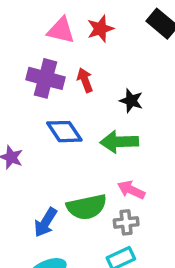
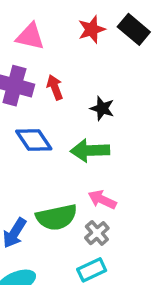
red star: (100, 29) -> (92, 29), moved
gray cross: (126, 222) -> (97, 233), turned -35

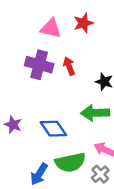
red star: (92, 29) -> (83, 23), moved
blue diamond: (34, 140) -> (53, 129), moved

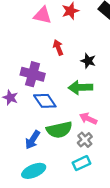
purple cross: (39, 65) -> (33, 74), moved

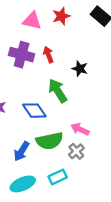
purple cross: (33, 74) -> (22, 55), moved
green arrow: (80, 88) -> (58, 91), moved, turned 60
cyan rectangle: (81, 163) -> (58, 177), moved

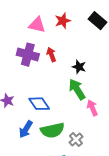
green arrow: (58, 91) -> (77, 89), moved
pink arrow: (80, 129) -> (92, 108), moved, turned 42
blue arrow: (22, 151) -> (26, 129), moved

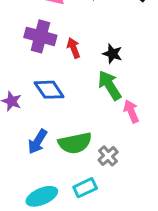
red arrow: (51, 55) -> (74, 48), moved
blue diamond: (39, 104) -> (49, 90), moved

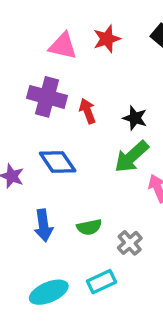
green arrow: (110, 85) -> (131, 157), turned -100
blue arrow: (38, 142) -> (43, 225), turned -40
green semicircle: (75, 143) -> (89, 227), size x0.6

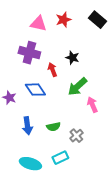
red arrow: (87, 111) -> (52, 70), moved
black star: (135, 118) -> (72, 58), moved
cyan ellipse: (49, 292) -> (30, 164), turned 40

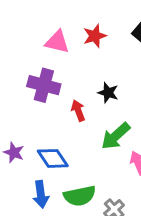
blue diamond: (35, 90) -> (53, 158), moved
green semicircle: (53, 127) -> (80, 196), size x1.5

